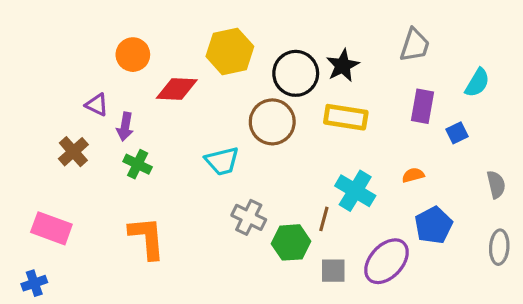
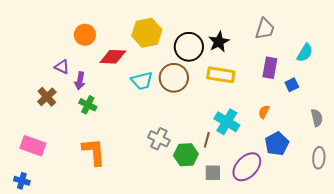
cyan trapezoid: (222, 161) -> (142, 81), moved
orange semicircle: (413, 175) -> (264, 112), turned -48
blue cross: (34, 283) -> (22, 181), turned 35

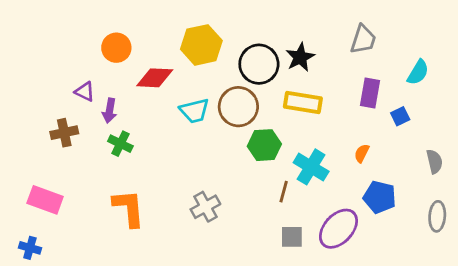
brown cross: (47, 97) -> (64, 133), turned 30
gray cross: (159, 139) -> (205, 207), moved, turned 35
blue pentagon: (277, 144) -> (380, 197), turned -30
green hexagon: (186, 155) -> (264, 145), moved

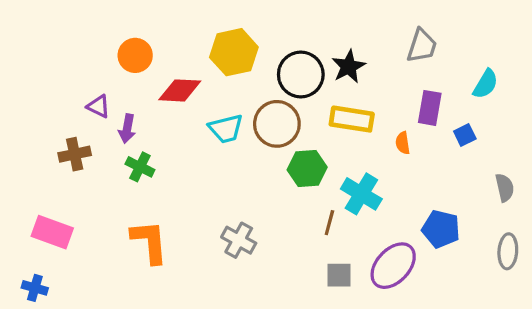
orange semicircle: (362, 153) -> (403, 143), moved, turned -36
gray cross: (205, 207) -> (239, 240), turned -32

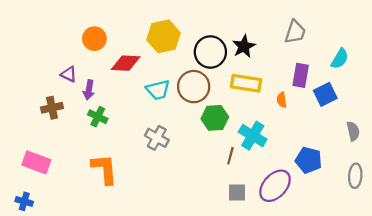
blue square: (465, 135) -> (325, 94), size x1.5
gray cross: (239, 240) -> (157, 138), moved

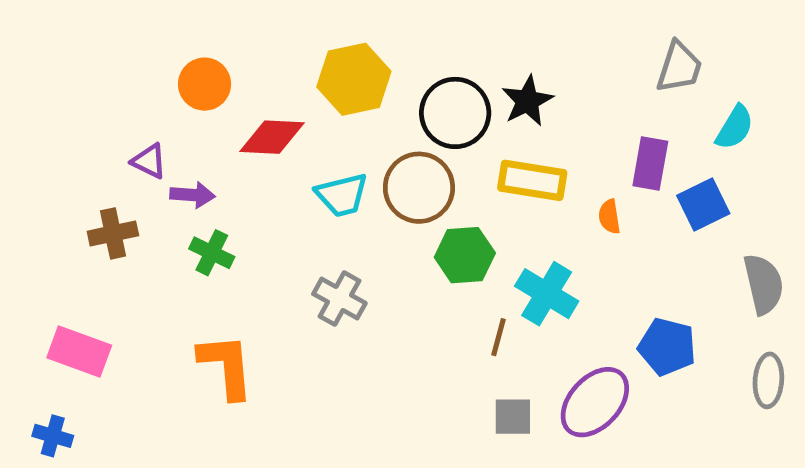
gray trapezoid: (295, 32) -> (679, 67), moved
purple arrow: (89, 90) -> (192, 195), turned -96
gray semicircle: (353, 131) -> (764, 284), size x1.4

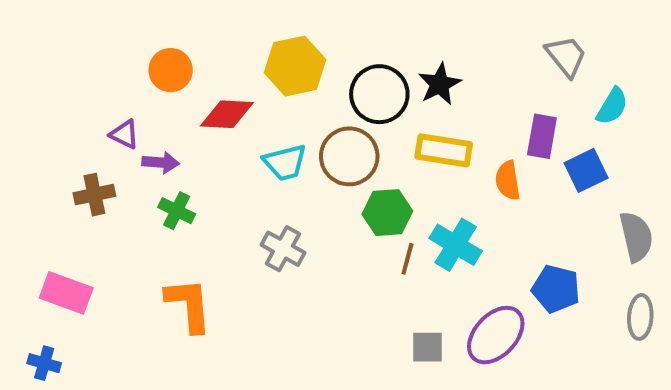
gray trapezoid: (679, 67) -> (566, 56), turned -57
orange semicircle: (609, 217) -> (508, 180), size x1.4
brown line: (499, 337) -> (407, 259), moved

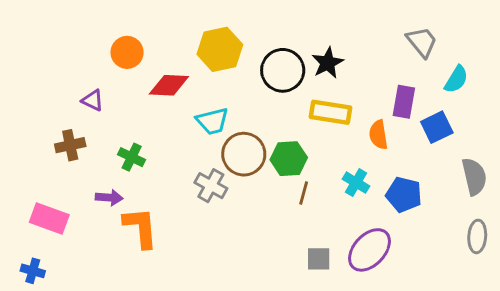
brown circle: (349, 156) -> (244, 154), moved
purple arrow: (161, 162) -> (109, 198), moved
cyan cross: (456, 245) -> (356, 183), moved, size x0.7
blue pentagon: (556, 289) -> (404, 195), moved

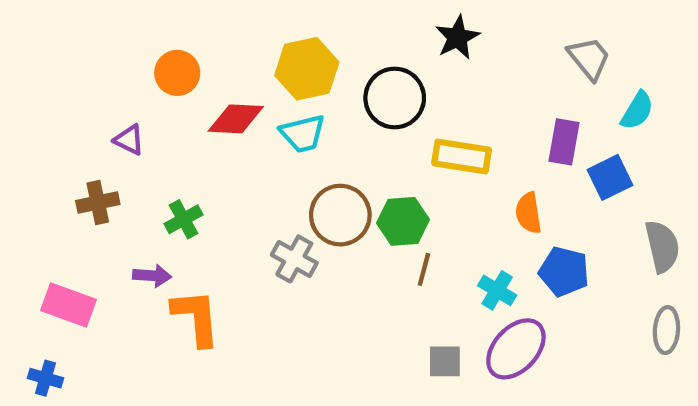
black star: (328, 63) -> (457, 37), moved
cyan trapezoid: (212, 121) -> (303, 134), moved
orange semicircle: (378, 135) -> (528, 213), moved
green cross: (132, 157) -> (184, 219), turned 35
cyan cross: (356, 183) -> (497, 290), moved

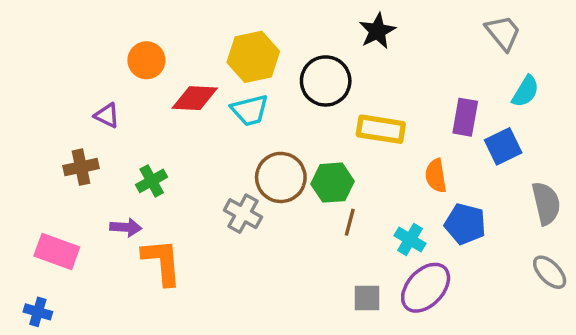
gray trapezoid: (589, 58) -> (503, 33), moved
gray ellipse: (666, 330) -> (550, 272), turned -48

